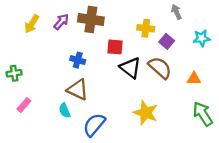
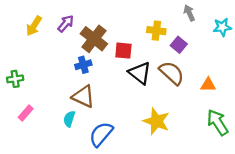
brown cross: (91, 20) -> (94, 39), moved, turned 30
cyan star: (202, 38) -> (222, 27), moved
blue cross: (78, 60) -> (83, 65), turned -32
cyan semicircle: (65, 111) -> (69, 119), turned 40

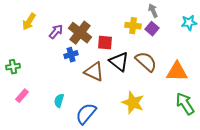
gray arrow: (189, 13) -> (153, 11), moved
purple arrow: (66, 24) -> (56, 32), moved
purple square: (179, 45) -> (152, 29), moved
orange triangle: (208, 85) -> (177, 72), size x1.6
brown triangle: (83, 97) -> (94, 72), moved

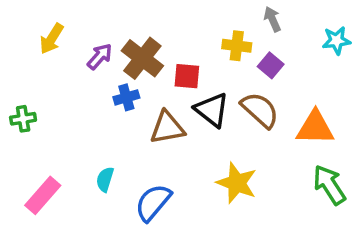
purple square: (152, 29) -> (271, 65), moved
brown triangle: (94, 72) -> (167, 128), turned -35
pink rectangle: (22, 96) -> (43, 195), moved, size x1.5

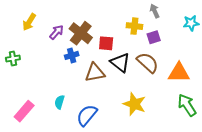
purple square: (271, 65) -> (154, 37), turned 32
green cross: (23, 119) -> (13, 58), moved

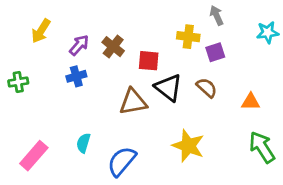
brown cross: (81, 33) -> (113, 47), size x0.7
blue cross: (72, 55) -> (76, 76), moved
brown semicircle: (148, 63) -> (207, 88), size x0.7
orange triangle: (179, 73) -> (251, 102), size x0.6

